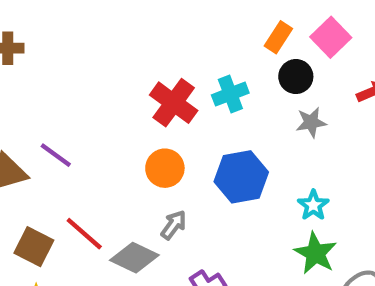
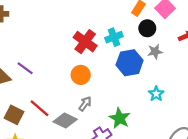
blue hexagon: (241, 177) -> (130, 63), moved
green star: (315, 253) -> (120, 118), moved

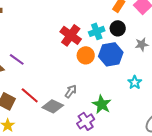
black circle: (147, 28) -> (118, 28), moved
gray star: (155, 52) -> (142, 44), moved
orange circle: (81, 75) -> (86, 55), moved

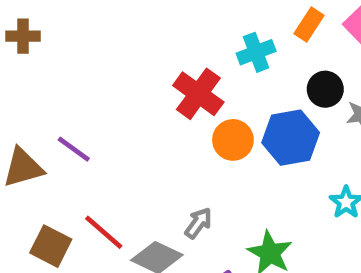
black circle: (118, 28) -> (325, 89), moved
cyan cross: (97, 31) -> (256, 52), moved

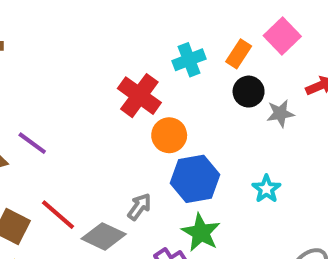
orange rectangle: (309, 25) -> (239, 54), moved
blue hexagon: (291, 138) -> (195, 179), moved

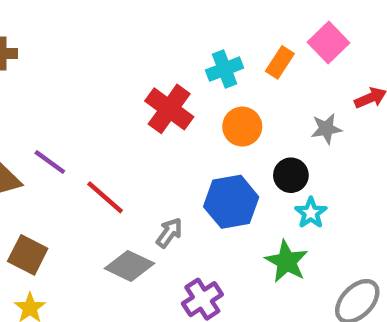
black circle: (249, 92) -> (291, 175), moved
orange circle: (169, 135) -> (242, 127), moved
red line: (58, 215) -> (105, 197), moved
green star: (201, 233) -> (286, 261), moved

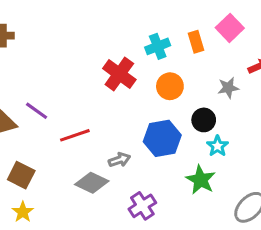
orange rectangle: (280, 62) -> (196, 42), turned -50
red line: (105, 197) -> (75, 135), turned -60
gray arrow: (169, 233) -> (119, 160), turned 35

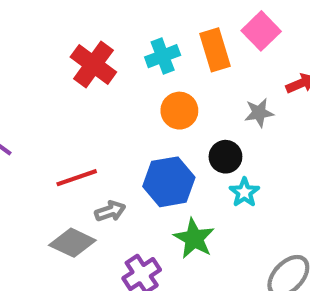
orange rectangle: (196, 42) -> (215, 50), size x1.4
red cross: (119, 74) -> (93, 64), moved
red line: (75, 135) -> (77, 178), moved
green star: (201, 180) -> (194, 238), moved

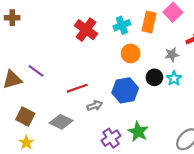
orange rectangle: (215, 50) -> (149, 22), turned 30
cyan star: (244, 192) -> (174, 78), moved
green star: (194, 238) -> (138, 132), moved
gray diamond: (72, 243) -> (61, 122), moved

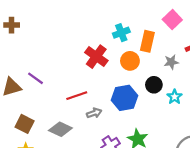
orange rectangle: (149, 22) -> (147, 41), moved
red cross: (86, 30) -> (96, 57), moved
cyan star: (174, 78) -> (175, 97), moved

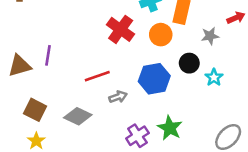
purple line: (35, 78) -> (48, 55), turned 63

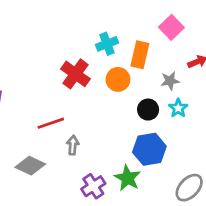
cyan star: (214, 77) -> (178, 108), moved
blue hexagon: (154, 79) -> (149, 149), moved
gray arrow: (118, 97) -> (73, 145), turned -66

